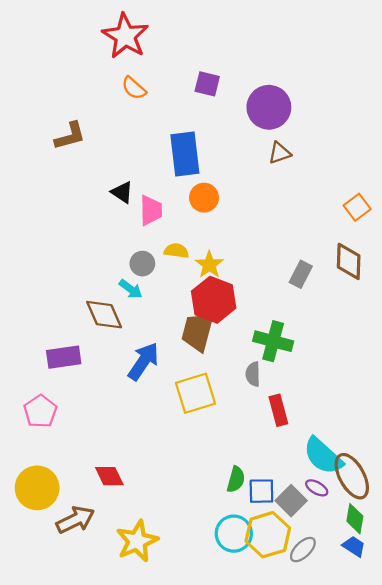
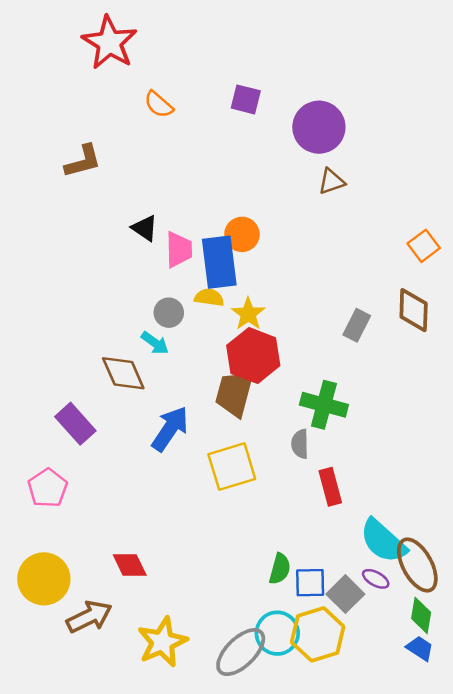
red star: (125, 36) -> (109, 43), moved
blue rectangle: (185, 154) -> (219, 262), moved
purple rectangle: (64, 357) -> (75, 424), turned 56
gray ellipse: (303, 550) -> (241, 652), moved, size x1.6

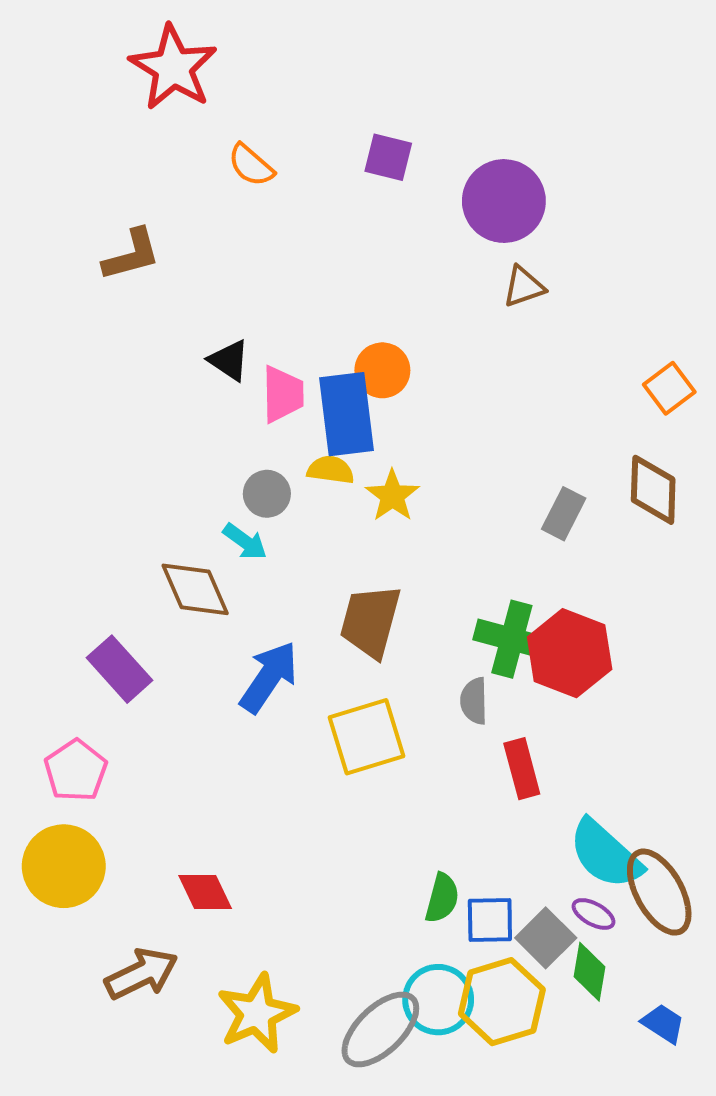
red hexagon: (253, 356) -> (570, 653), moved
yellow circle: (44, 579) -> (64, 866), moved
green diamond: (421, 615) -> (589, 972), moved

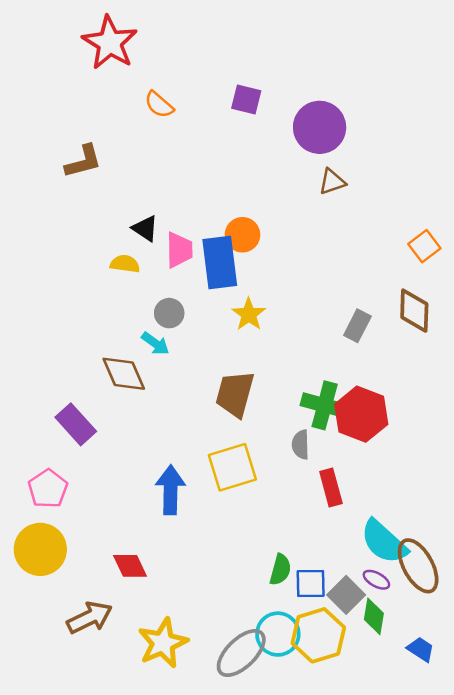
yellow semicircle: (331, 470) -> (125, 264), moved
blue arrow: (269, 677) -> (170, 490), moved, turned -33

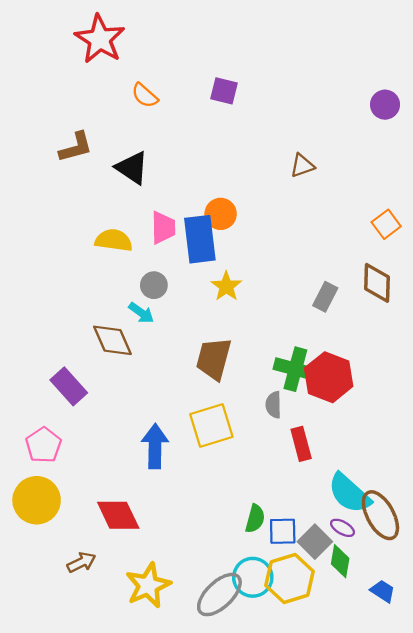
purple circle: (320, 127) -> (385, 105), moved, size x0.6
black triangle: (145, 228) -> (132, 168), moved, size x1.4
yellow semicircle: (125, 264) -> (114, 240), size x1.4
red diamond: (130, 566) -> (118, 515), size x1.4
brown arrow: (90, 618) -> (81, 562), size x0.7

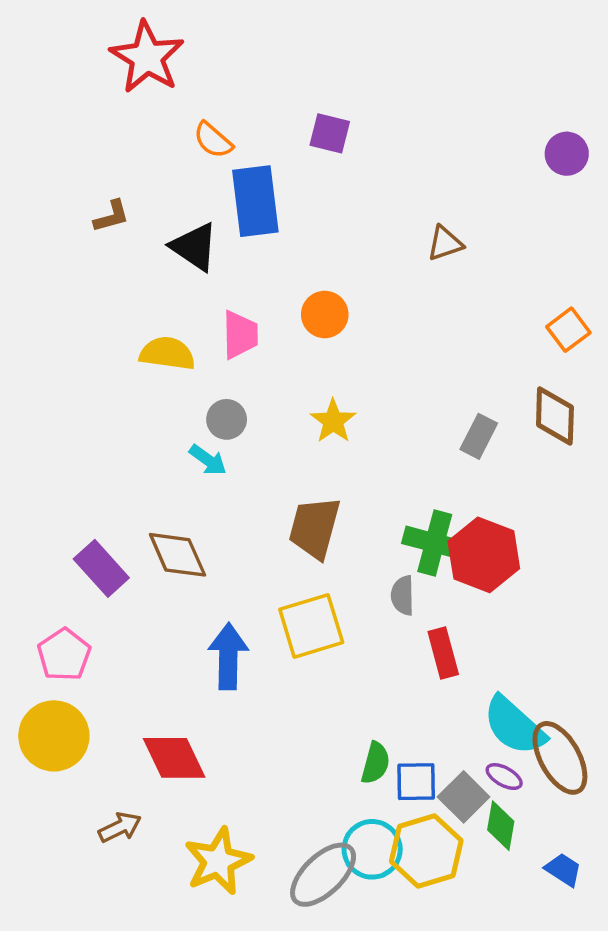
brown L-shape: (76, 147) -> (111, 216), size x0.7
blue rectangle: (200, 239) -> (255, 201), moved
brown diamond: (112, 340) -> (177, 555), moved

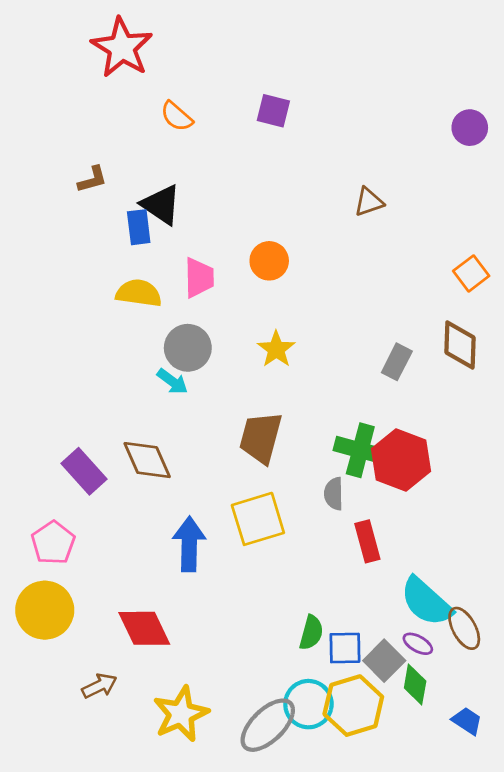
blue rectangle: (255, 201) -> (139, 227), moved, size x0.6
gray circle: (227, 419) -> (188, 348), size x1.4
brown ellipse: (560, 758) -> (464, 628), size x0.7

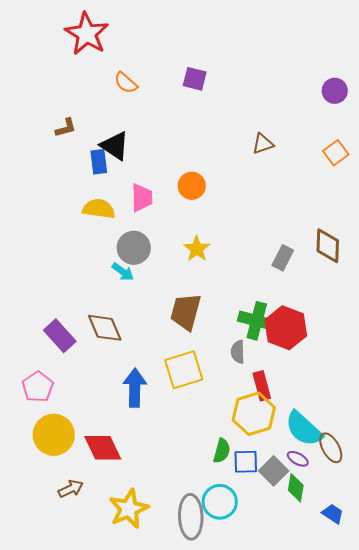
orange square: (471, 273) -> (336, 153), moved
yellow circle: (45, 610) -> (54, 435), moved
yellow hexagon: (353, 706) -> (254, 414), moved
gray ellipse: (268, 725) -> (191, 517), turned -48

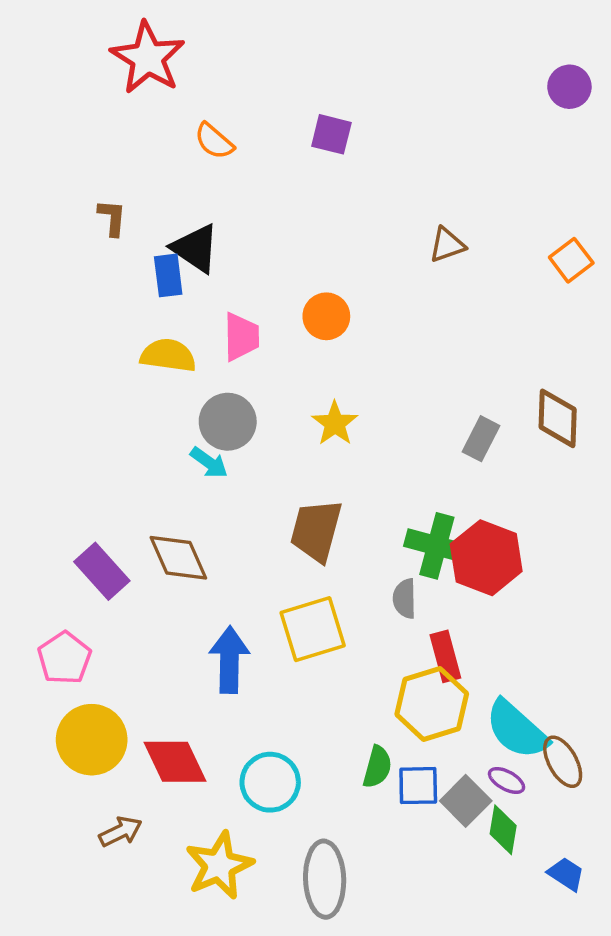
purple circle: (335, 91) -> (569, 87), moved
brown L-shape: (66, 128) -> (112, 218), turned -70
cyan circle: (220, 502) -> (270, 782), moved

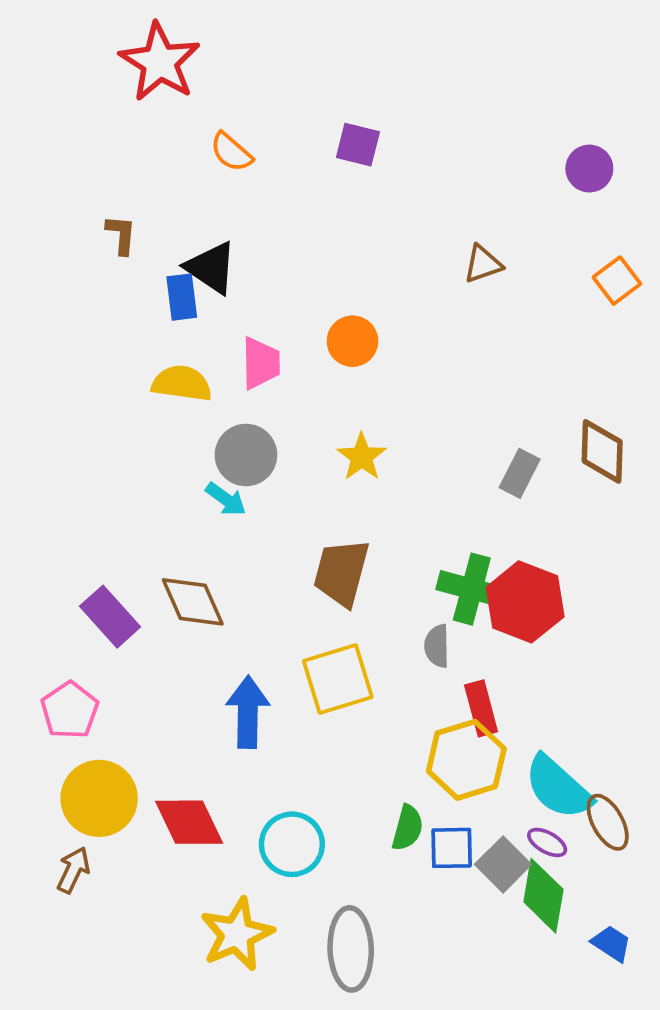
purple circle: (569, 87) -> (589, 169), moved
green diamond: (503, 830) -> (543, 896), size x1.4
brown arrow: (121, 831) -> (73, 870), moved, turned -39

